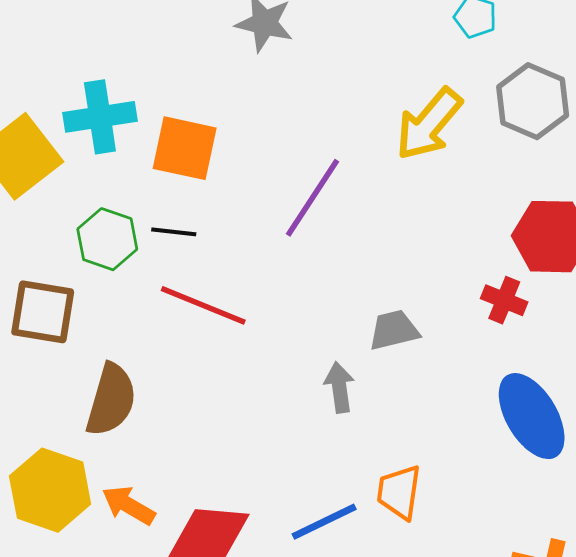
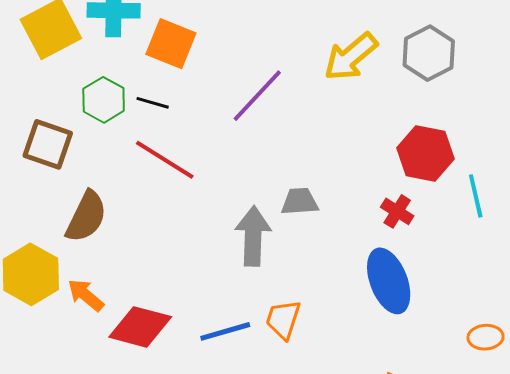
red cross: (504, 300) -> (397, 211), moved
gray arrow: (339, 387) -> (253, 236), size x1.6

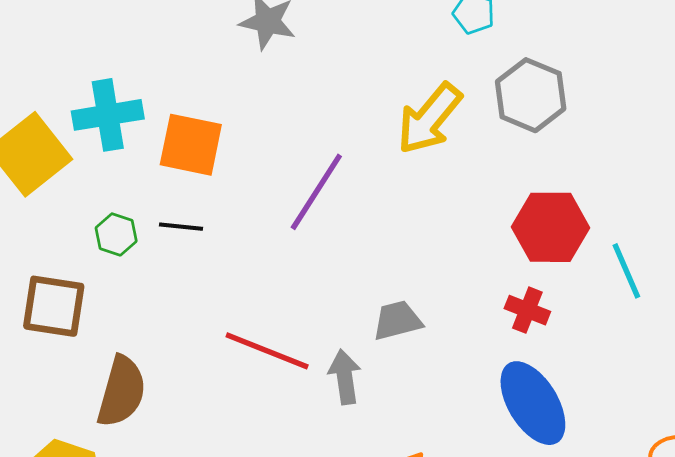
green hexagon: (104, 100) -> (116, 234), size x0.7
red line: (165, 160) -> (267, 351), moved
gray arrow: (253, 236) -> (345, 377), size x0.7

